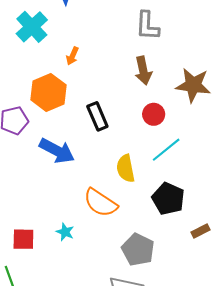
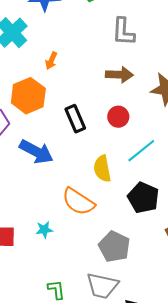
brown arrow: (143, 71) -> (119, 75), turned -76
red circle: (154, 114) -> (118, 117), moved
cyan star: (65, 232) -> (44, 230), turned -30

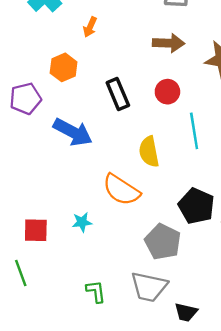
orange hexagon: (28, 96) -> (64, 67), size x0.7
cyan line: (141, 151) -> (194, 131), turned -60
black pentagon: (143, 198) -> (196, 206), moved

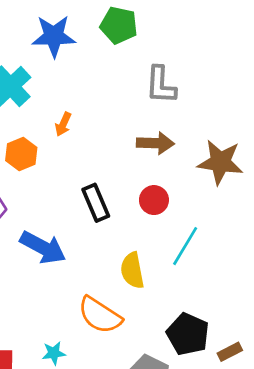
orange hexagon: (64, 67) -> (21, 154), moved
cyan line: (194, 131) -> (185, 246), turned 40

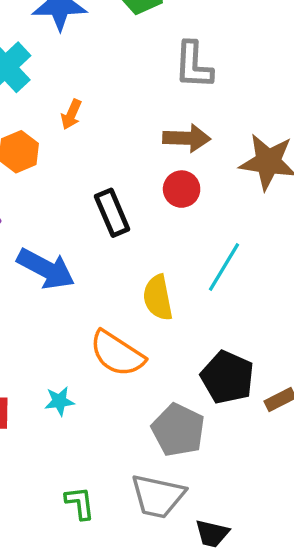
red circle: (154, 200) -> (182, 189), moved

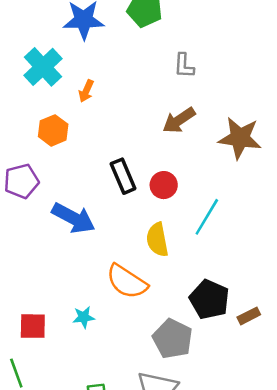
gray L-shape: (193, 65) -> (184, 66), size x0.7
orange arrow: (71, 114) -> (86, 91), moved
brown arrow: (187, 138) -> (179, 120), turned 144
red circle: (182, 189) -> (164, 185), moved

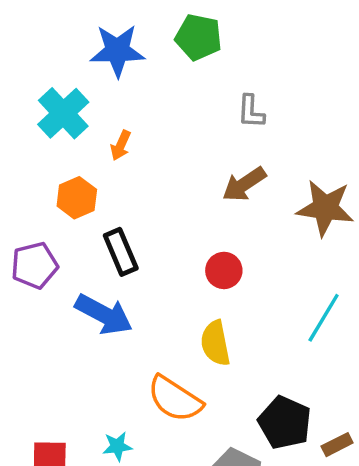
black rectangle: (123, 176) -> (121, 252), moved
cyan line: (207, 217) -> (324, 318), moved

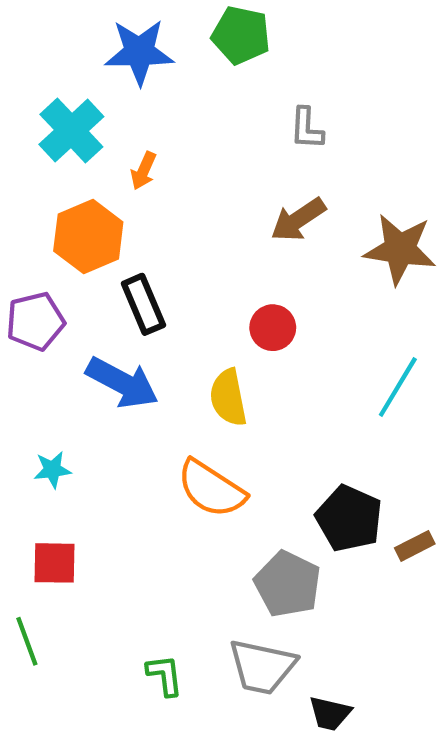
orange hexagon: (77, 198) -> (88, 236), size x1.4
yellow semicircle: (215, 343) -> (228, 398), moved
cyan star: (117, 446) -> (52, 470), moved

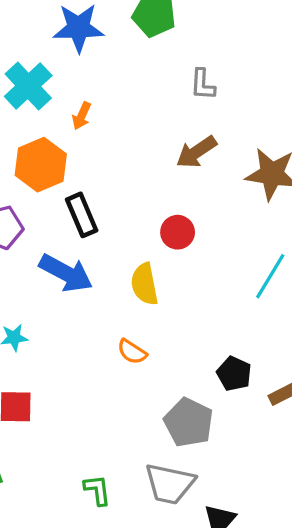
orange semicircle: (211, 489) -> (132, 352), size x0.6
black pentagon: (349, 518) -> (234, 374), size x0.7

